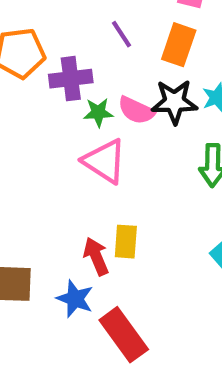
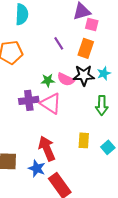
purple cross: (71, 79) -> (29, 100), moved
yellow rectangle: (126, 242) -> (84, 140), moved
red arrow: (96, 256) -> (47, 148), size x1.4

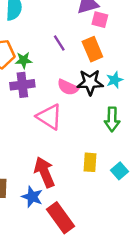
orange rectangle: (86, 48) -> (92, 49), turned -42
green star: (48, 80) -> (24, 60), moved
purple cross: (29, 100) -> (22, 85), moved

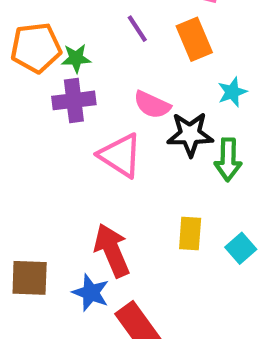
black star: (90, 82) -> (190, 134), moved

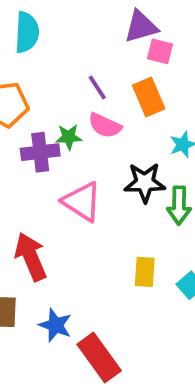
green star: (76, 58) -> (69, 137), moved
pink semicircle: (152, 105) -> (105, 126), moved
red arrow: (112, 250) -> (31, 257), moved

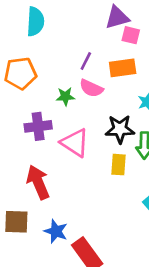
purple line: (97, 87) -> (86, 61), turned 60
orange rectangle: (149, 97) -> (123, 68), turned -75
purple cross: (40, 152) -> (38, 126), moved
yellow rectangle: (145, 272) -> (118, 165), moved

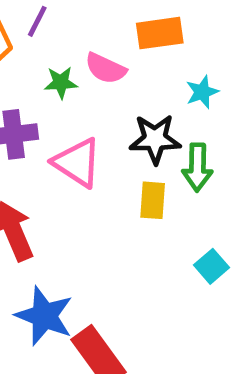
purple line: (86, 61) -> (37, 21), moved
blue star: (56, 231) -> (44, 316), size x1.4

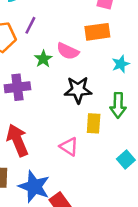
green star: (61, 83) -> (43, 59), turned -30
black star: (155, 139) -> (78, 90), moved
pink triangle: (77, 163) -> (69, 147), moved, size x0.7

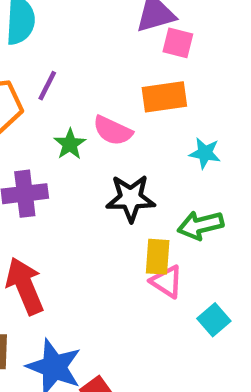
cyan star: (121, 64) -> (205, 153), turned 30
green arrow: (118, 105) -> (200, 225), turned 75
pink triangle: (69, 147) -> (167, 281), moved

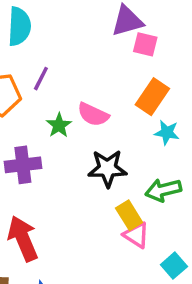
orange rectangle: (164, 97) -> (152, 97), moved, turned -48
yellow rectangle: (158, 257) -> (129, 215), turned -36

